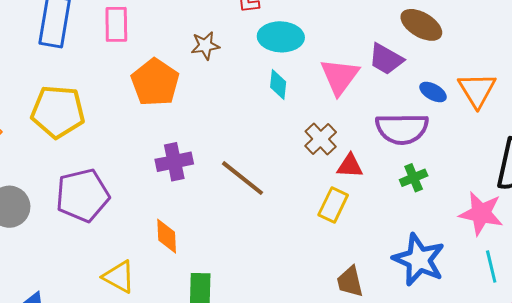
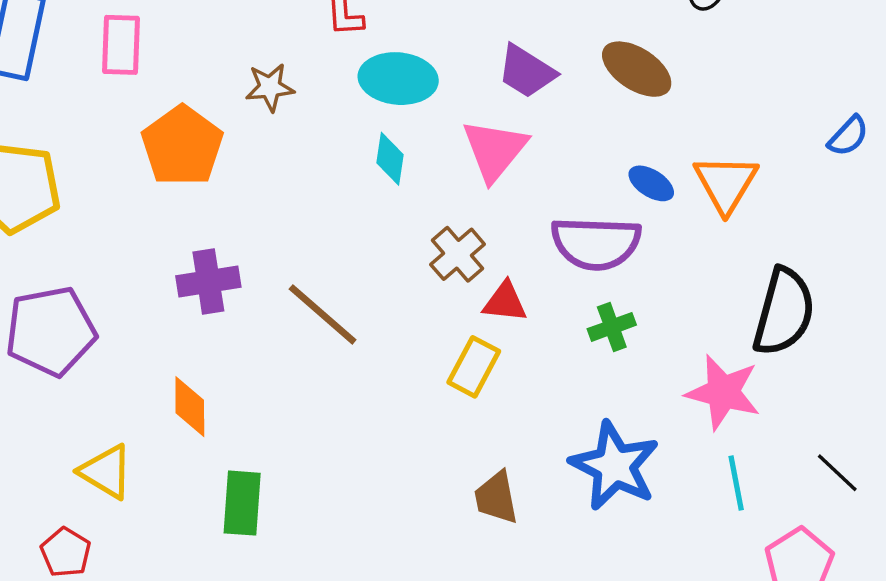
purple trapezoid: (386, 59) -> (527, 71), moved

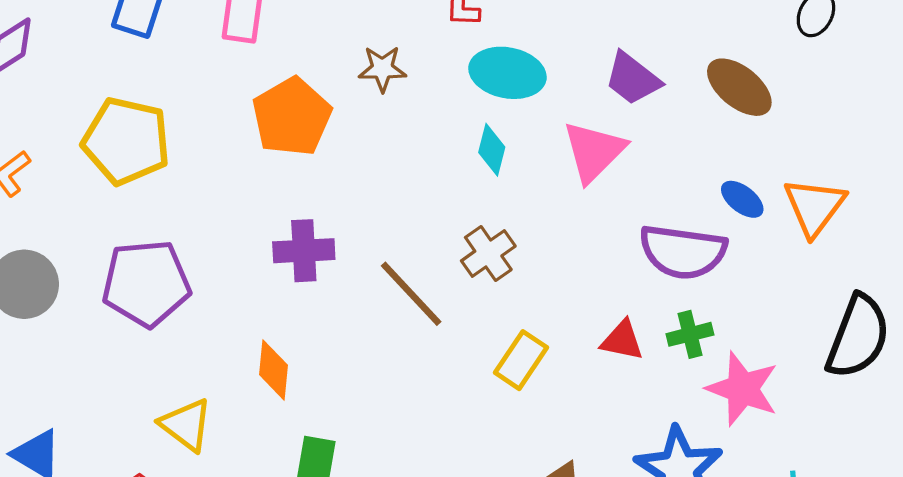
brown cross: (458, 254) -> (488, 253), moved
red triangle: (505, 302) -> (622, 340), moved
yellow rectangle: (474, 367) -> (521, 360), moved
pink star: (723, 392) -> (743, 389), moved

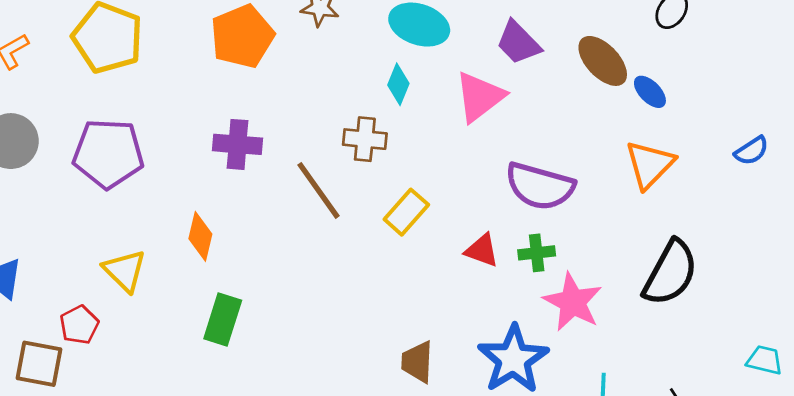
blue ellipse: (742, 199) -> (650, 92), moved
brown cross: (488, 253) -> (365, 139), moved, turned 33
yellow rectangle: (521, 360) -> (406, 212), moved

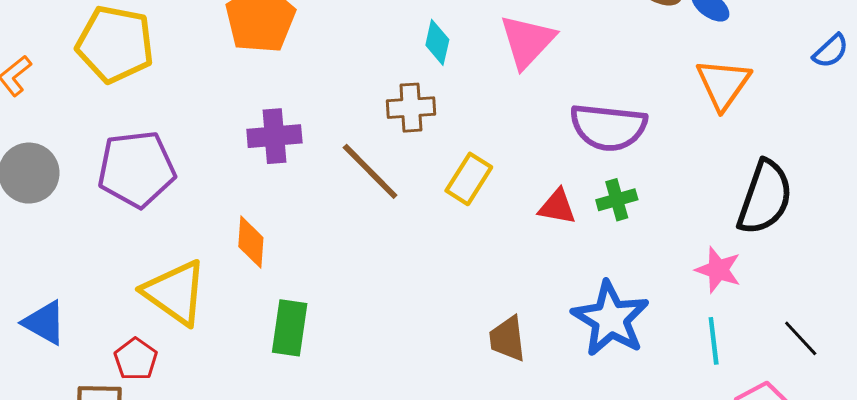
yellow triangle: (125, 271) -> (175, 293), size x1.4
pink star: (573, 302) -> (718, 270), moved, size x0.7

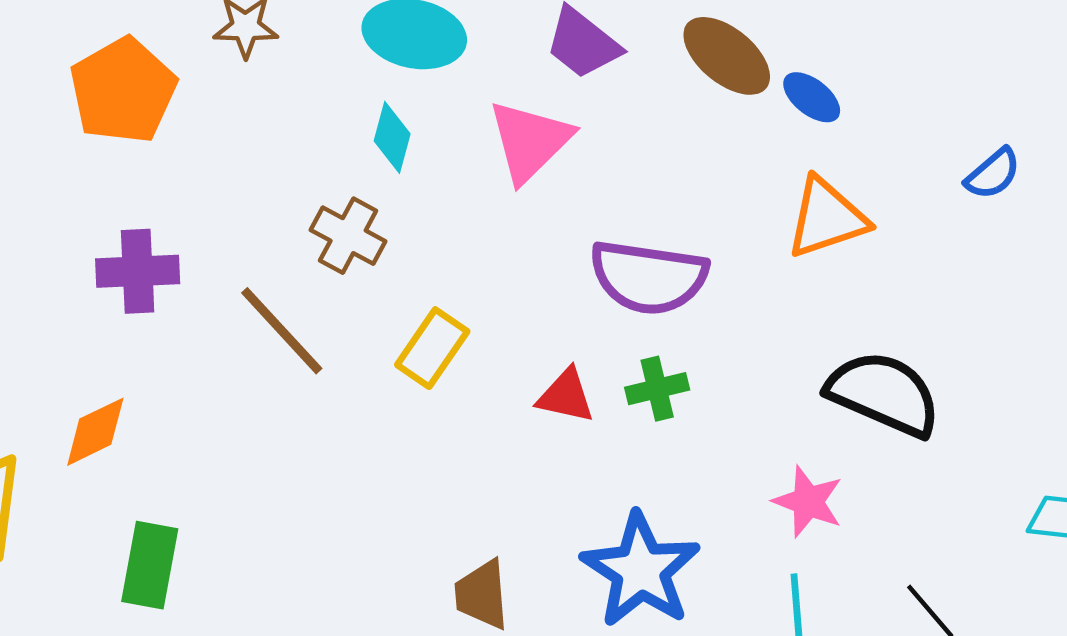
orange triangle: (723, 84) -> (827, 218), turned 34
brown cross: (411, 108) -> (348, 236), turned 30
black semicircle: (765, 197) -> (884, 394), turned -88
orange diamond: (251, 242) -> (95, 432), turned 58

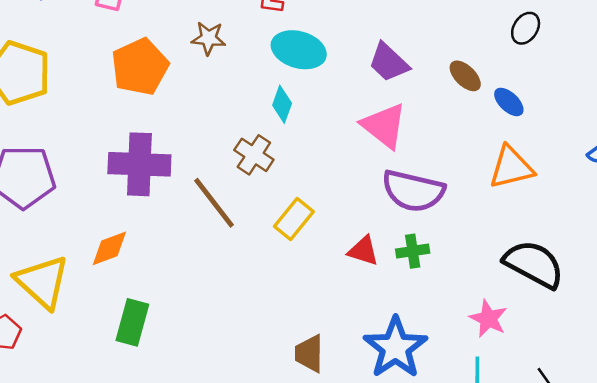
brown ellipse: (727, 56) -> (465, 76), size x0.7
pink triangle: (530, 141) -> (384, 126), moved, turned -42
purple cross: (138, 271) -> (139, 164), size x1.4

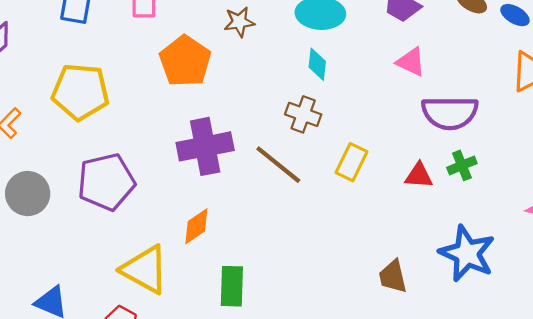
pink triangle: (384, 126) -> (411, 62), size x0.7

